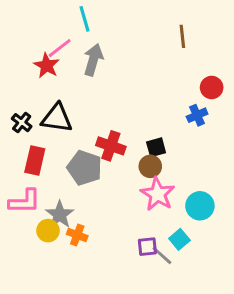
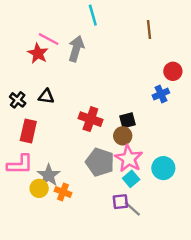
cyan line: (85, 19) -> (93, 15), moved
pink line: (60, 48) -> (49, 39), turned 66
black triangle: (57, 118) -> (46, 96), size x0.6
gray pentagon: (85, 168) -> (100, 162), moved
cyan square: (179, 239) -> (131, 179), moved

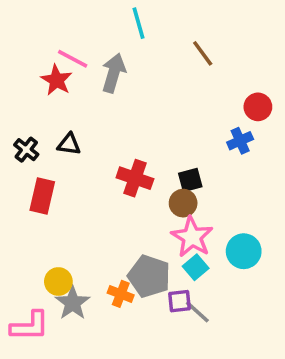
brown line: (149, 29) -> (203, 53), moved, turned -30
gray pentagon: (100, 162) -> (149, 276), moved
pink L-shape: (20, 164) -> (30, 326), moved
gray star: (49, 175) -> (73, 303), moved
orange cross: (63, 192) -> (121, 294), moved

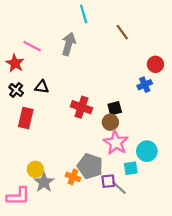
pink line: (73, 59) -> (32, 46), moved
red star: (57, 80) -> (15, 63), moved
cyan square: (196, 267) -> (131, 168), moved, turned 32

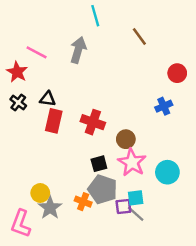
blue cross: (145, 85) -> (164, 106), moved
black square: (115, 108) -> (99, 164), moved
red rectangle: (26, 118) -> (54, 121), moved
cyan square: (131, 168) -> (136, 198), moved
pink L-shape: (18, 196) -> (21, 224), turned 110

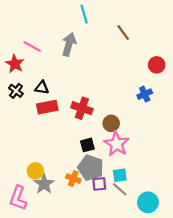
red rectangle: (54, 121) -> (47, 107), turned 66
cyan circle: (167, 172) -> (148, 202), moved
purple square: (123, 206) -> (99, 184), moved

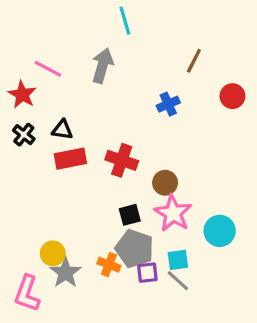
brown line: (123, 32) -> (194, 61), moved, turned 63
blue cross: (145, 94) -> (168, 104), moved
cyan circle: (148, 202) -> (220, 231), moved

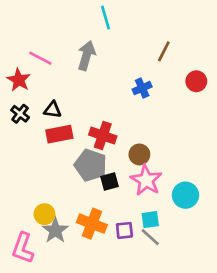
gray pentagon: (135, 249) -> (91, 165), moved
orange cross: (109, 265) -> (92, 224), size x1.5

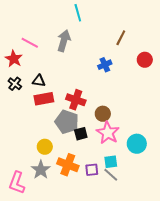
yellow circle: (44, 214) -> (45, 147), moved

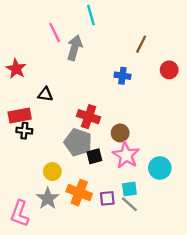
pink line: (30, 43) -> (55, 33), moved, turned 36
blue cross: (105, 65) -> (122, 76), turned 32
black cross: (15, 84) -> (24, 131), moved, turned -32
red rectangle: (44, 99) -> (20, 115), moved

